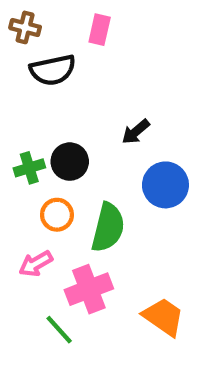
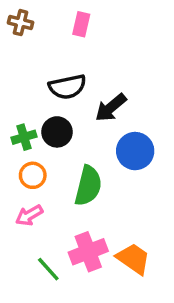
black semicircle: (53, 70) -> (67, 87), moved
black arrow: (136, 132) -> (111, 108), size x1.4
orange circle: (57, 215) -> (33, 175), moved
pink cross: (89, 289) -> (88, 252), moved

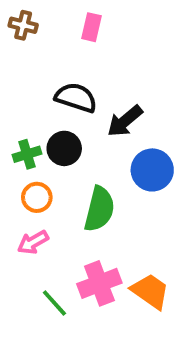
black semicircle: (67, 87) -> (76, 98), turned -150

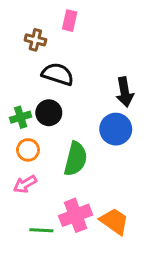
brown cross: (23, 25) -> (35, 40), moved
black arrow: (125, 121) -> (125, 92), moved, turned -60
green line: (54, 303) -> (41, 230), turned -45

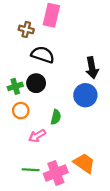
pink rectangle: (70, 21) -> (51, 15), size x1.5
green semicircle: (76, 159) -> (56, 117), size x0.6
pink arrow: (25, 184) -> (37, 136), moved
pink cross: (76, 215) -> (56, 173), moved

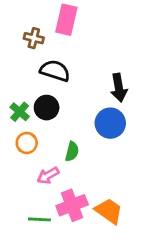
green cross: (15, 86) -> (20, 112), turned -32
pink cross: (56, 173) -> (72, 205), moved

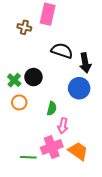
black semicircle: (55, 71) -> (62, 51), moved
pink arrow: (48, 176) -> (63, 126), moved, turned -49

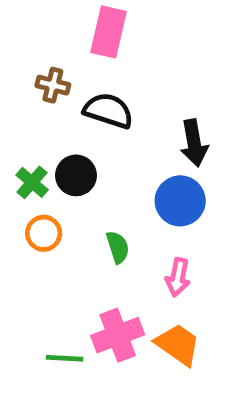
brown cross: (24, 27) -> (53, 85), moved
black semicircle: (62, 51) -> (108, 111), moved
green semicircle: (52, 109) -> (118, 247), turned -32
pink arrow: (63, 126) -> (178, 277), moved

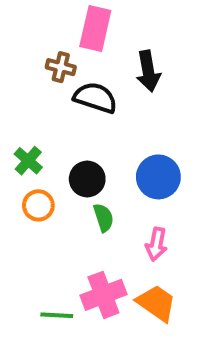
brown cross: (53, 85) -> (61, 67), moved
black arrow: (194, 143) -> (148, 71), moved
black circle: (76, 175) -> (87, 179), moved

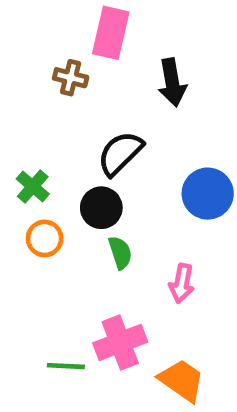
black semicircle: (95, 98) -> (120, 153), moved, turned -63
blue circle: (158, 177) -> (208, 194), moved
orange trapezoid: (156, 303) -> (182, 380), moved

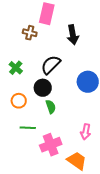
green cross: (33, 186) -> (16, 68), moved
pink arrow: (182, 283) -> (86, 132), moved
green line: (66, 366) -> (28, 128), moved

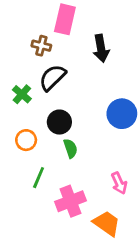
black semicircle: (51, 65) -> (52, 78), moved
green line: (28, 128) -> (39, 178), turned -70
pink arrow: (86, 132) -> (119, 183), turned -35

